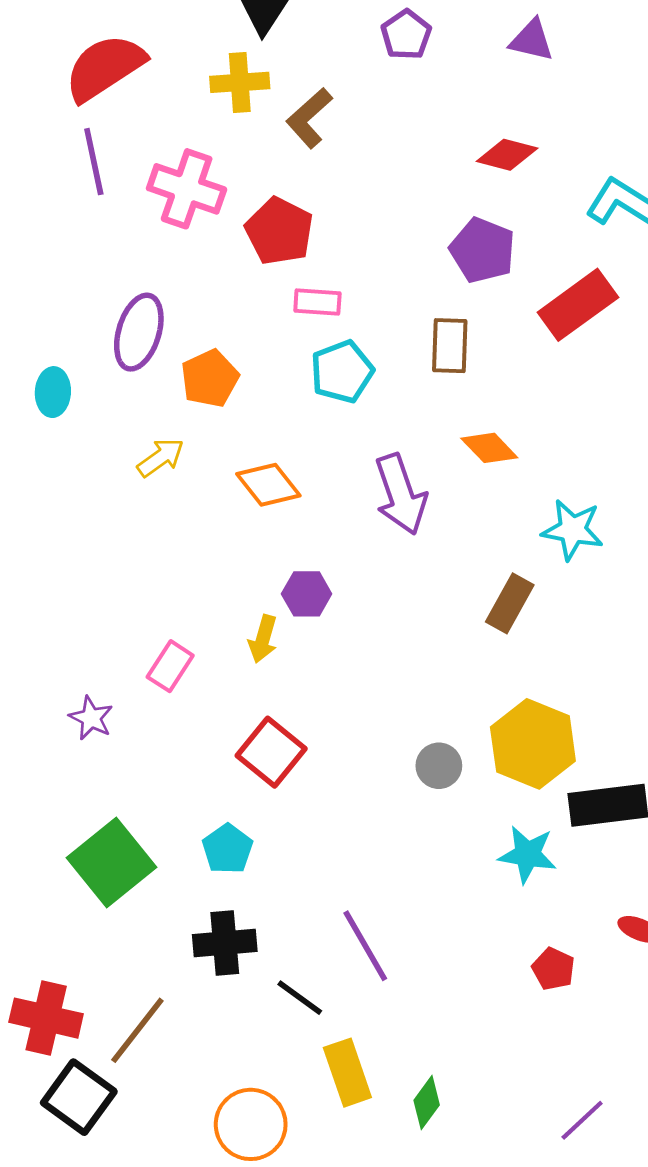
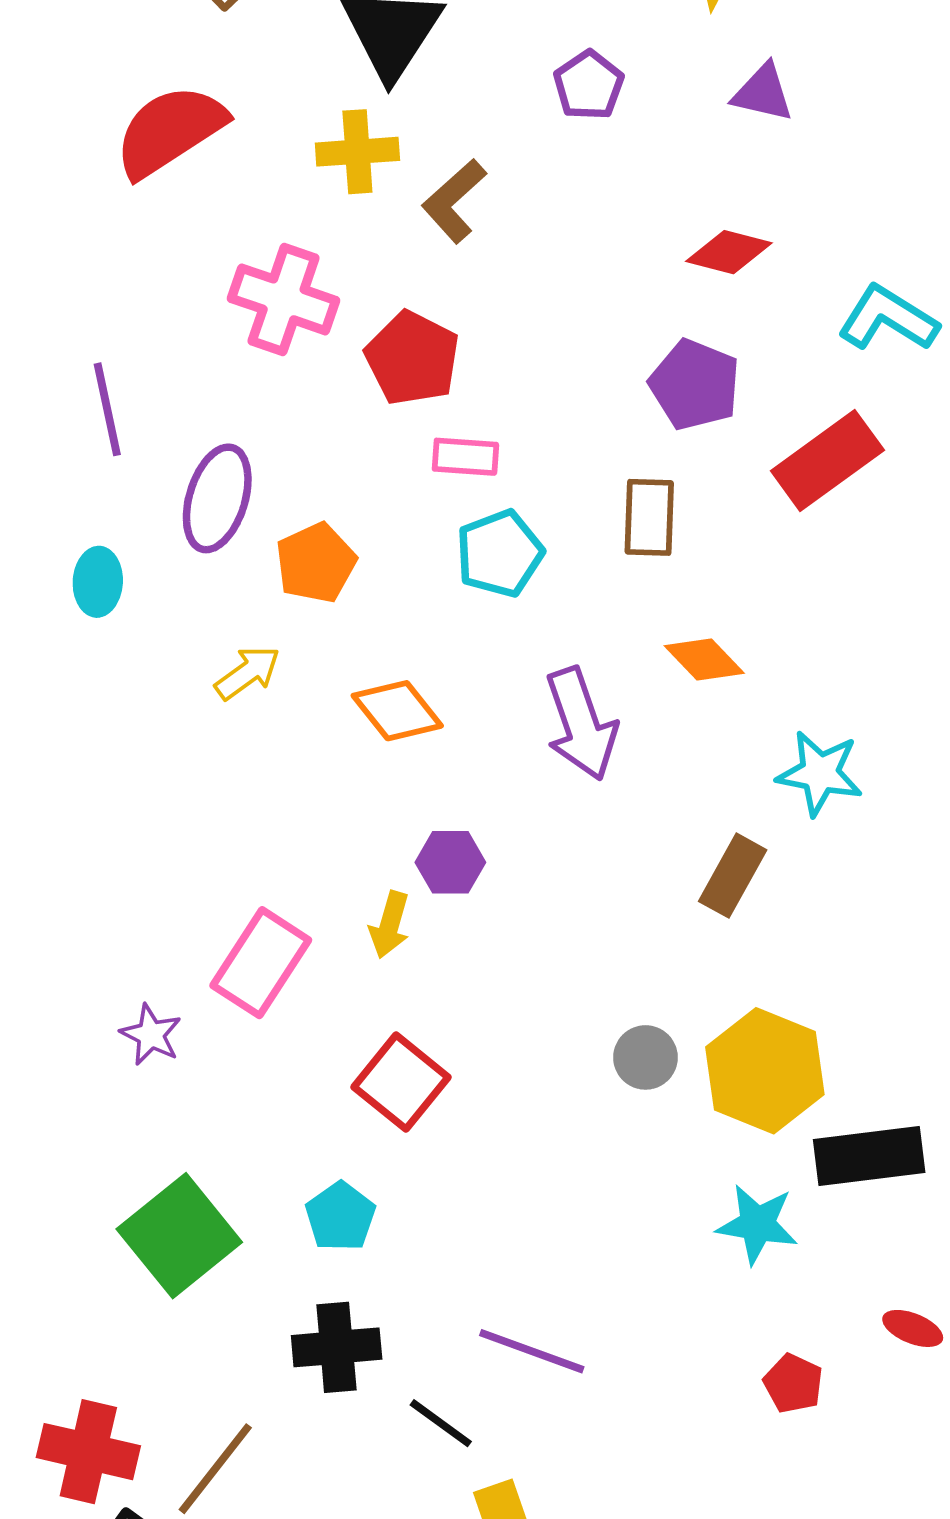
purple line: (94, 162) -> (107, 409), moved
pink rectangle: (170, 666) -> (261, 963), size x1.5
gray circle: (439, 766) -> (645, 1057), moved
purple line: (365, 946) -> (532, 1351), turned -40

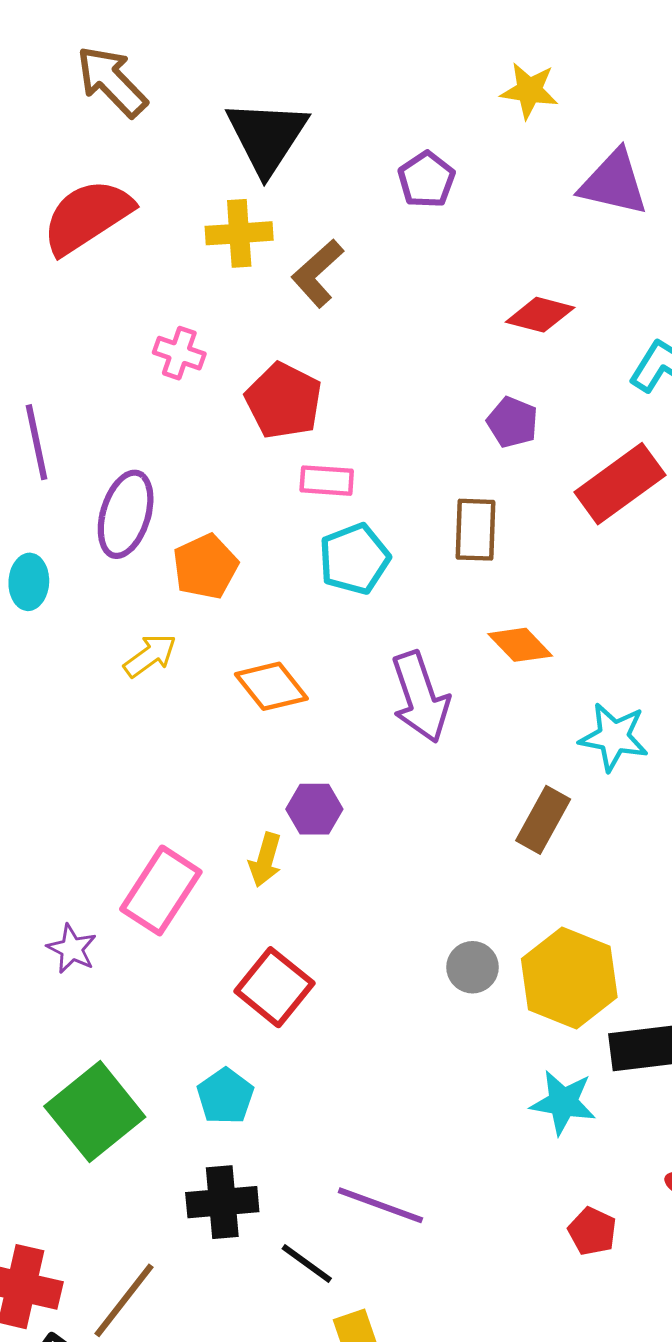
purple triangle: (763, 93) -> (614, 183), moved, size x1.4
pink cross: (284, 299) -> (179, 353), size x0.6
purple pentagon: (695, 385) -> (512, 422), size x0.7

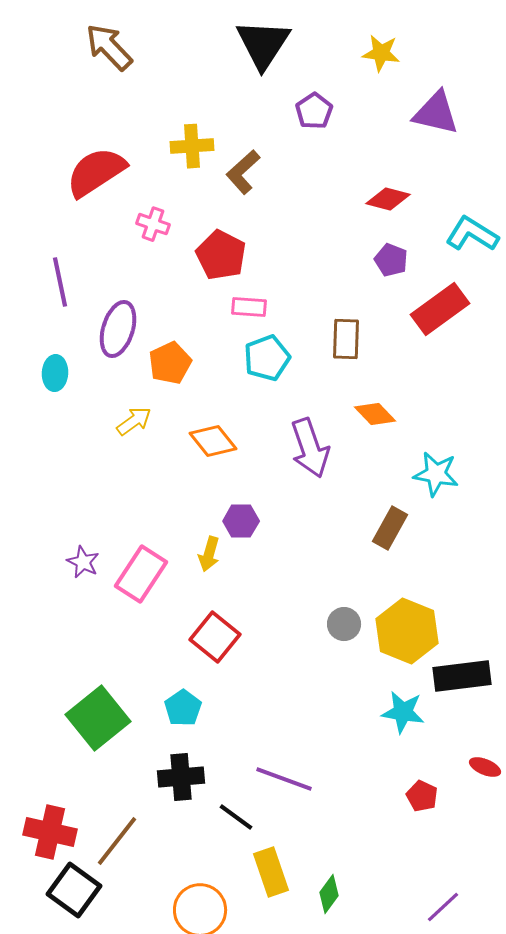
black triangle: (267, 137) -> (263, 44), moved
red semicircle: (87, 216) -> (96, 172), moved
purple pentagon: (512, 422) -> (391, 260), moved
purple star: (72, 949) -> (83, 562), moved

